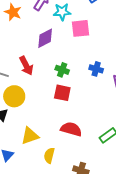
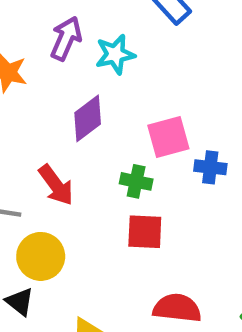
pink square: (81, 28) -> (168, 137), moved

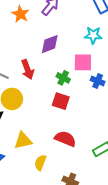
cyan star: (115, 54) -> (93, 35), moved

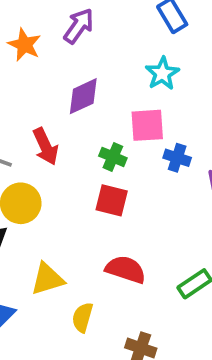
cyan star: (93, 35) -> (162, 74), turned -30

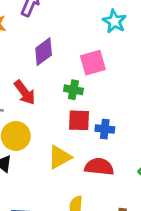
cyan star: (162, 74) -> (114, 21), moved
blue cross: (177, 158) -> (105, 129), moved
yellow triangle: (47, 279) -> (60, 157), moved

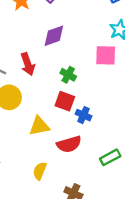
pink square: (93, 63) -> (106, 55), moved
red semicircle: (99, 167) -> (69, 144), turned 140

